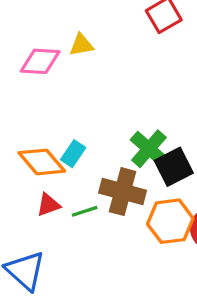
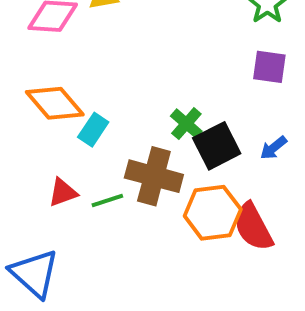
green cross: (149, 149) -> (186, 124), size x0.7
orange diamond: (42, 162) -> (55, 103), moved

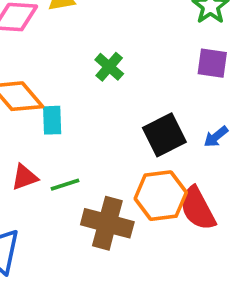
green cross: (186, 124) -> (109, 67), moved
cyan rectangle: (93, 130) -> (52, 120), turned -36
brown cross: (154, 176) -> (107, 223), moved

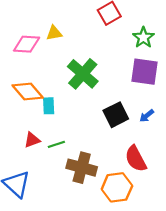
purple square: (212, 63) -> (145, 72), size x1.5
green cross: (109, 67) -> (83, 74), size x1.8
orange hexagon: (161, 196) -> (117, 187), moved

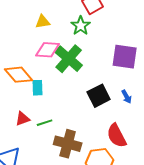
green star: (143, 37) -> (81, 26), moved
pink diamond: (27, 44) -> (48, 50), moved
blue arrow: (147, 116) -> (127, 97), turned -80

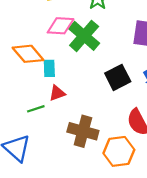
red triangle: (23, 119) -> (57, 93), moved
green line: (45, 123) -> (36, 109), moved

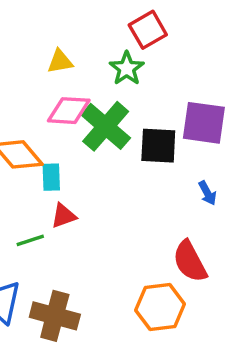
black square: (118, 77) -> (158, 146), moved, turned 30
brown cross: (83, 131) -> (55, 316), moved

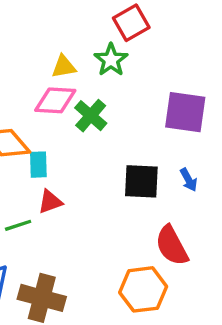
yellow triangle: (60, 61) -> (64, 67), moved
green cross: (106, 126) -> (91, 116), size x0.7
black square: (158, 146) -> (141, 181), moved

